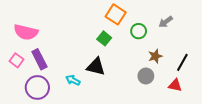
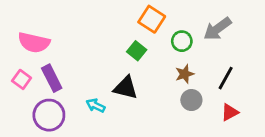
gray arrow: (166, 22) -> (217, 29), size x1.5
brown star: (155, 56) -> (185, 74), moved
black line: (182, 62) -> (226, 78), moved
red triangle: (175, 85) -> (230, 112), turned -40

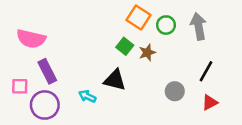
gray arrow: (217, 29) -> (198, 26), turned 115
green circle: (182, 41) -> (166, 25), moved
brown star: (185, 74) -> (147, 53), moved
pink square: (22, 79) -> (20, 86), moved, turned -35

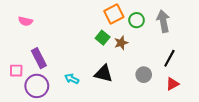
orange square: (138, 18) -> (114, 14), turned 30
pink semicircle: (31, 39) -> (25, 21), moved, size x0.6
black triangle: (115, 80) -> (104, 74), moved

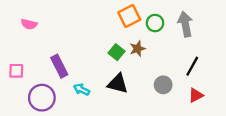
green square: (103, 38) -> (116, 52), moved
purple rectangle: (39, 58) -> (59, 66), moved
pink square: (16, 71) -> (16, 71), moved

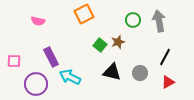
orange square: (129, 16) -> (84, 14), moved
pink semicircle: (29, 24) -> (38, 21), moved
black triangle: (118, 84) -> (112, 72), moved
cyan arrow: (82, 89) -> (70, 77), size x1.5

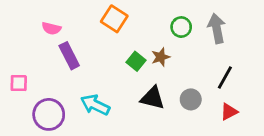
orange square: (84, 14) -> (114, 19), turned -30
purple rectangle: (51, 57) -> (69, 56), moved

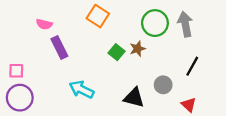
green circle: (181, 27) -> (155, 23), size x1.5
black triangle: (152, 98) -> (134, 98), moved
red triangle: (229, 112) -> (189, 105), moved, turned -49
purple circle: (49, 114) -> (20, 98), moved

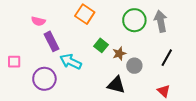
brown star: (137, 49) -> (119, 54), moved
gray circle: (163, 85) -> (134, 66), moved
cyan arrow: (82, 89) -> (71, 62), moved
purple circle: (20, 98) -> (44, 79), moved

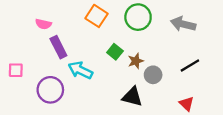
green circle: (134, 20) -> (138, 17), moved
gray arrow: (161, 21) -> (183, 24), turned -65
black line: (167, 58) -> (190, 66), turned 30

